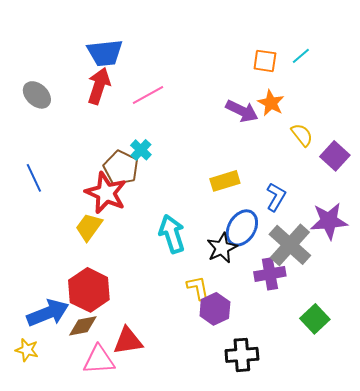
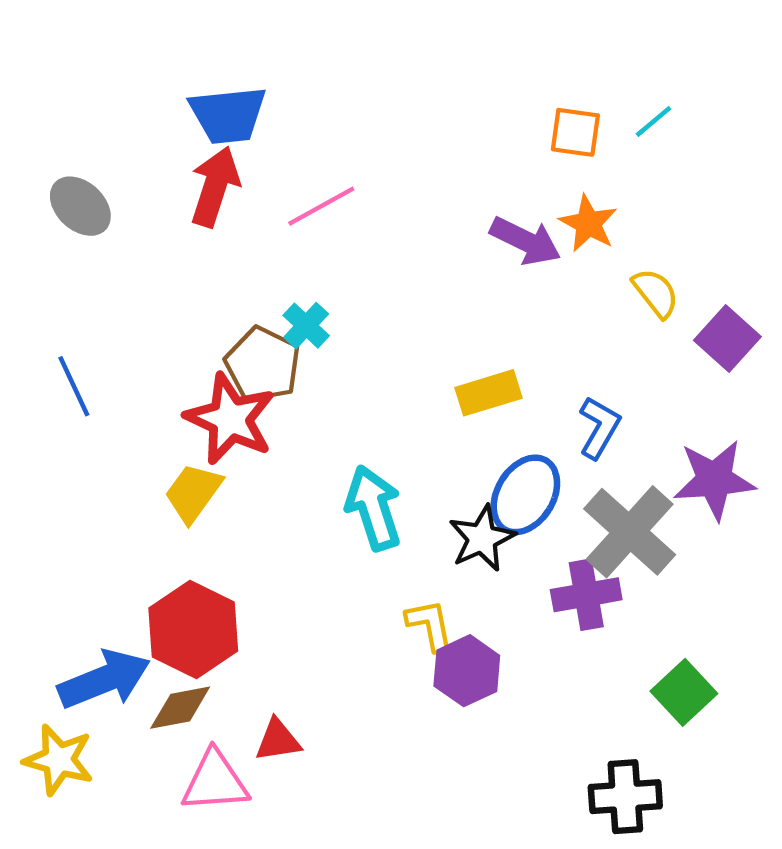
red triangle: (128, 341) -> (278, 740), size x0.7
yellow star: (27, 350) -> (59, 760), size x1.4
black cross: (242, 355) -> (625, 797), moved

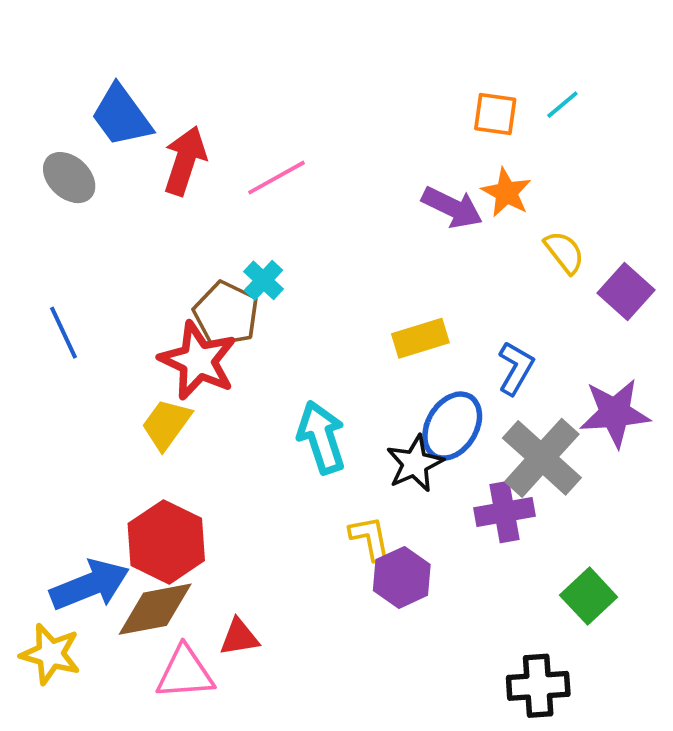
blue trapezoid: (228, 115) -> (121, 116), moved, turned 60
brown diamond: (180, 708) -> (155, 609), size x1.4

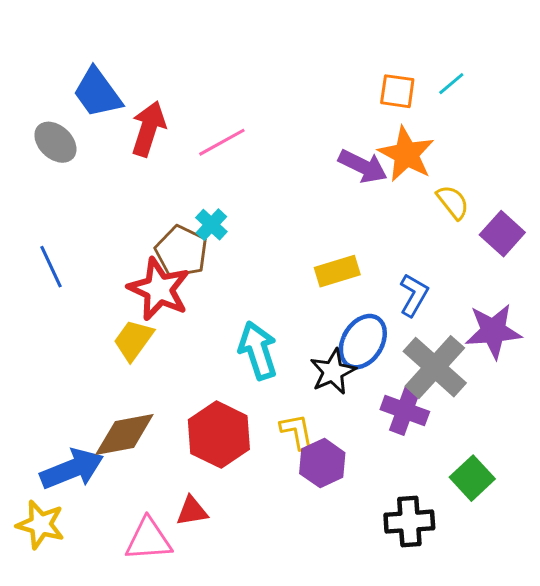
orange star: (506, 192) -> (406, 154), size x1.4
purple cross: (505, 512) -> (405, 411), turned 30
red hexagon: (166, 542) -> (219, 435), moved
brown diamond: (155, 609) -> (124, 435), moved
black cross: (538, 686) -> (409, 522), moved

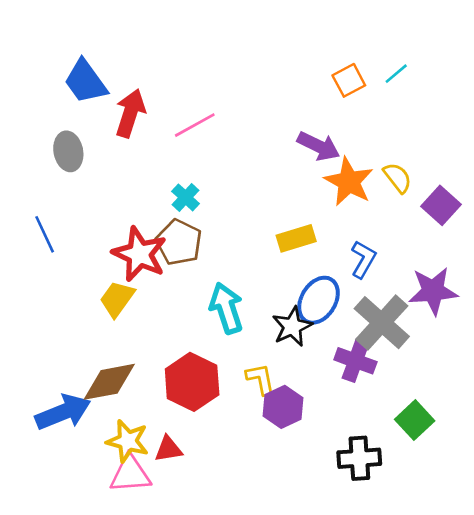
orange square: (397, 91) -> (349, 80), turned -36
gray ellipse: (55, 142) -> (68, 151), moved, turned 36
orange star: (406, 154) -> (349, 182), moved
brown pentagon: (181, 252) -> (179, 242), moved
yellow star: (40, 525) -> (128, 441), moved

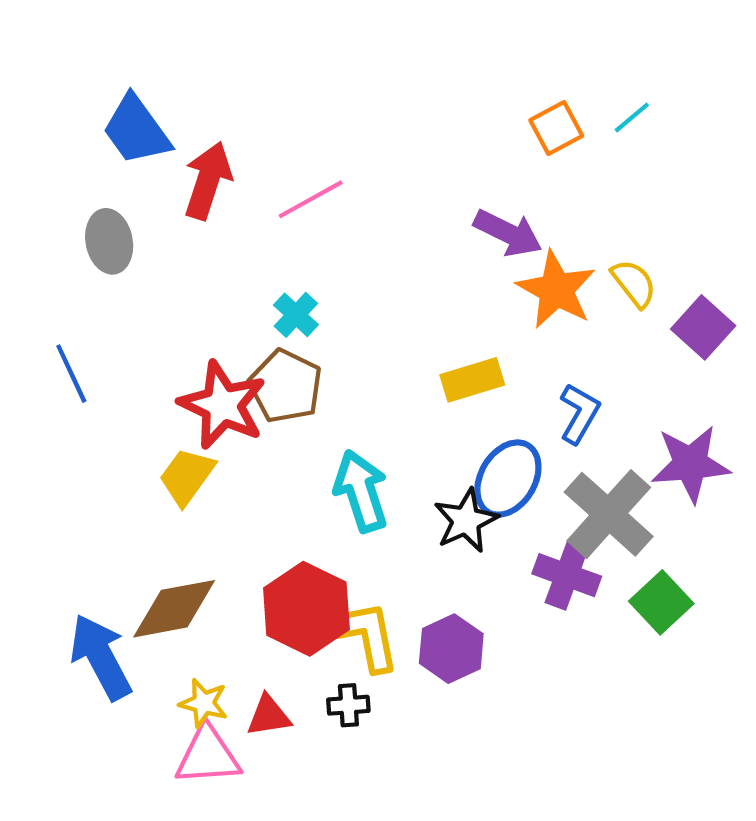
yellow L-shape: (261, 379) -> (367, 636), moved, size x1.4
blue arrow: (63, 412) -> (101, 657), turned -96
green square: (415, 420) -> (661, 602), moved
yellow star: (128, 441) -> (204, 703), size x0.7
black cross: (359, 458) -> (348, 705), moved, size x0.6

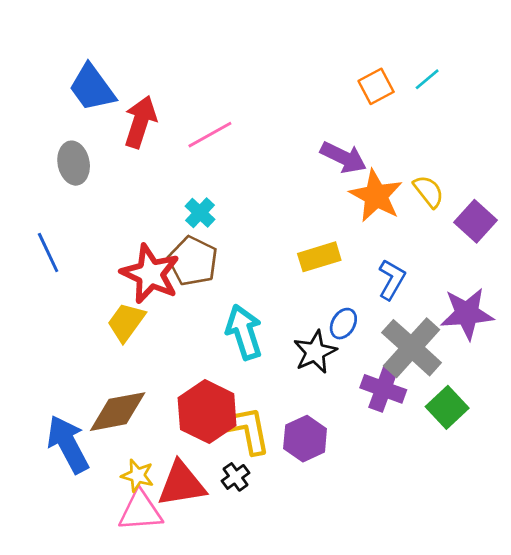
blue ellipse: (508, 479) -> (343, 324), size x0.6
black cross: (348, 705) -> (235, 477), turned -32
red triangle: (269, 716) -> (182, 484), size x1.6

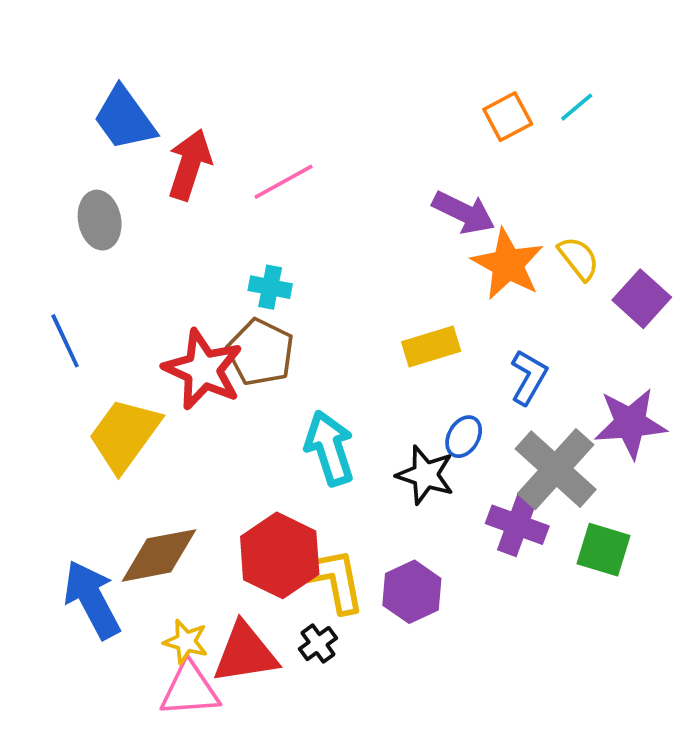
cyan cross: (200, 213) -> (270, 287), turned -32
yellow trapezoid: (126, 322) -> (124, 435), moved, size x1.4
black star: (315, 352) -> (425, 475), turned -30
green square: (447, 407) -> (603, 550), turned -30

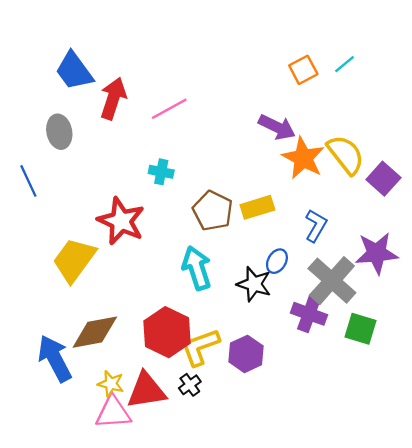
yellow semicircle: (579, 258) -> (346, 155), size x1.5
blue line: (65, 341) -> (28, 181), moved
brown pentagon: (261, 352) -> (213, 211), moved
yellow L-shape: (335, 580) -> (200, 347), turned -99

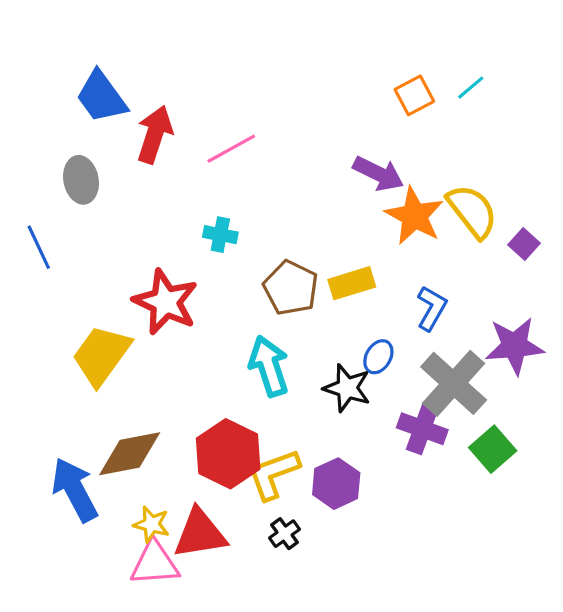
purple square: (383, 179) -> (524, 244), size x0.7
green square: (361, 329) -> (493, 449), turned 32
black cross: (190, 385) -> (284, 534), moved

